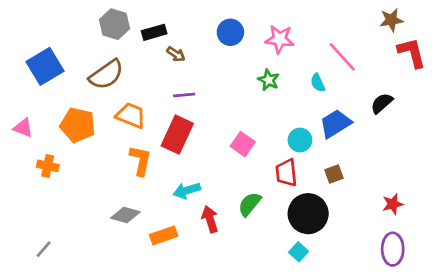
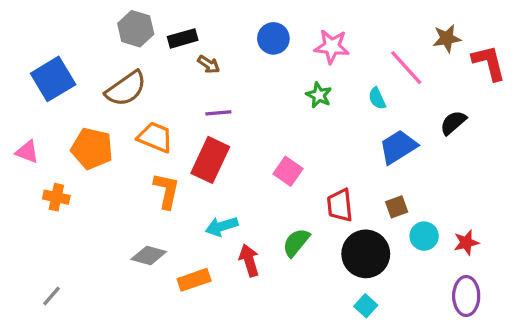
brown star: (391, 20) -> (447, 38), moved
cyan circle: (300, 140) -> (424, 236), moved
cyan square: (299, 252) -> (366, 306), moved

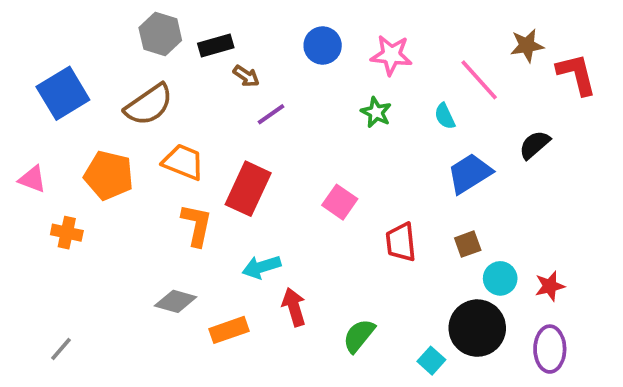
purple line: (218, 113) -> (271, 114), moved, turned -30
green semicircle: (296, 243) -> (359, 336), moved
black circle: (366, 254) -> (477, 328), moved

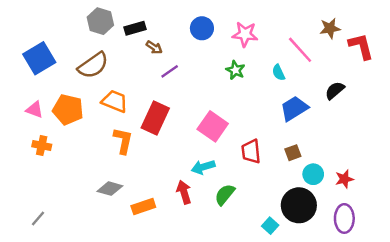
pink triangle: (32, 179) -> (34, 110), moved
pink square: (340, 202) -> (213, 126), size x1.4
cyan arrow: (261, 267) -> (203, 167), moved
green semicircle: (359, 336) -> (225, 195), moved

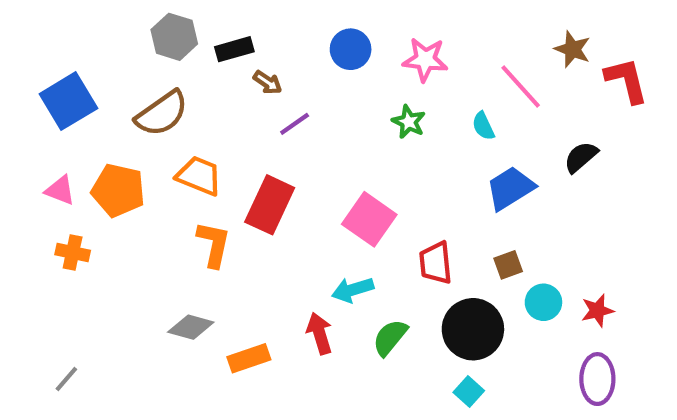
brown star: (330, 28) -> (573, 49), turned 30
black circle: (299, 205) -> (473, 329), moved

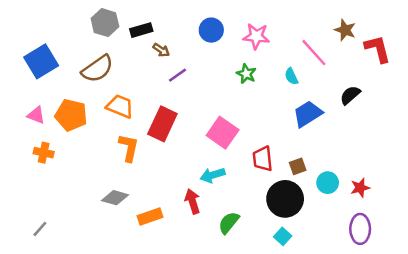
brown square: (508, 265) -> (298, 166), moved
green semicircle: (390, 338) -> (229, 223), moved

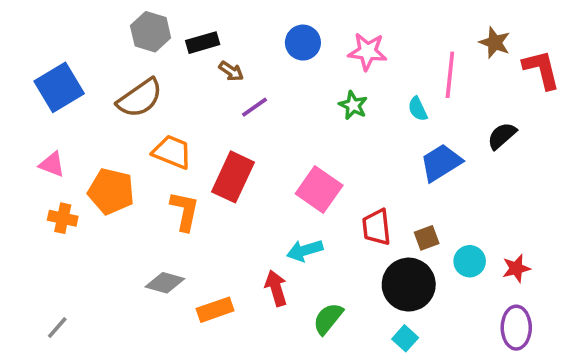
pink line: (314, 53) -> (450, 75), turned 48
orange pentagon: (71, 115) -> (111, 191), moved

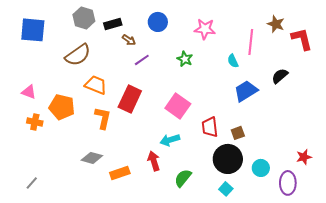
blue circle: (303, 43) -> (158, 22), moved
blue square: (59, 87) -> (33, 30), moved, turned 36
green star: (353, 105) -> (185, 59), moved
cyan circle: (470, 261) -> (261, 168), moved
red star: (516, 268) -> (304, 157), moved

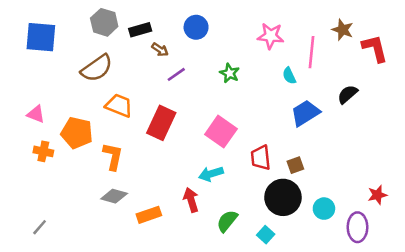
pink star: (205, 29) -> (271, 36), moved
orange L-shape: (103, 118) -> (113, 156), moved
cyan square: (226, 189) -> (266, 235), moved

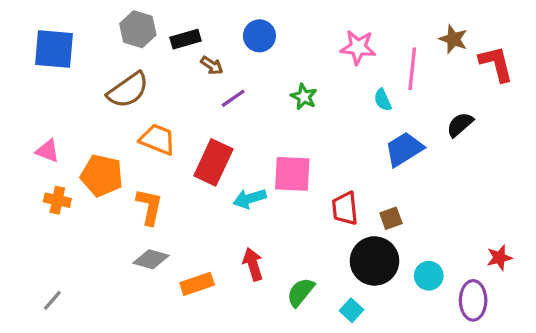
pink square: (221, 132) -> (292, 174), turned -32
cyan arrow: (211, 174) -> (250, 199), moved

